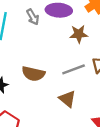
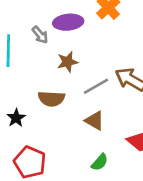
brown star: (79, 34) -> (68, 62), moved

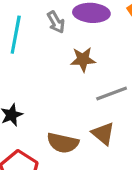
brown semicircle: (51, 99) -> (63, 143), moved

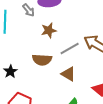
brown semicircle: (63, 143) -> (42, 60), moved

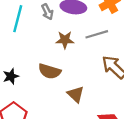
gray line: (70, 48) -> (97, 34), moved

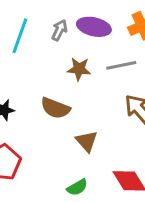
gray arrow: (47, 12) -> (59, 30), turned -133

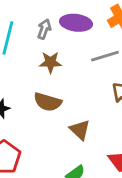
brown star: (79, 69) -> (50, 62), moved

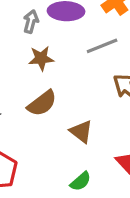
brown semicircle: (48, 102) -> (42, 103), turned -48

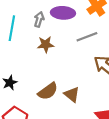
brown semicircle: (42, 103) -> (48, 91), moved

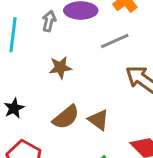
brown star: (46, 44) -> (60, 67), moved

